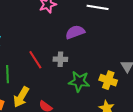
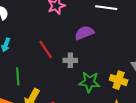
red line: (35, 60) -> (46, 49), moved

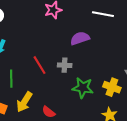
red line: (46, 49) -> (39, 65), moved

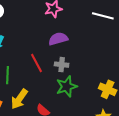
purple semicircle: (80, 38) -> (58, 39), moved
green star: (83, 88) -> (67, 86), moved, turned -30

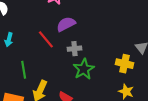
red line: (37, 63) -> (46, 39), moved

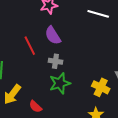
purple semicircle: (66, 24) -> (53, 35), turned -108

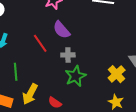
yellow cross: (101, 87) -> (117, 74), turned 30

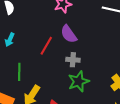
red line: (40, 43) -> (46, 46), turned 60

